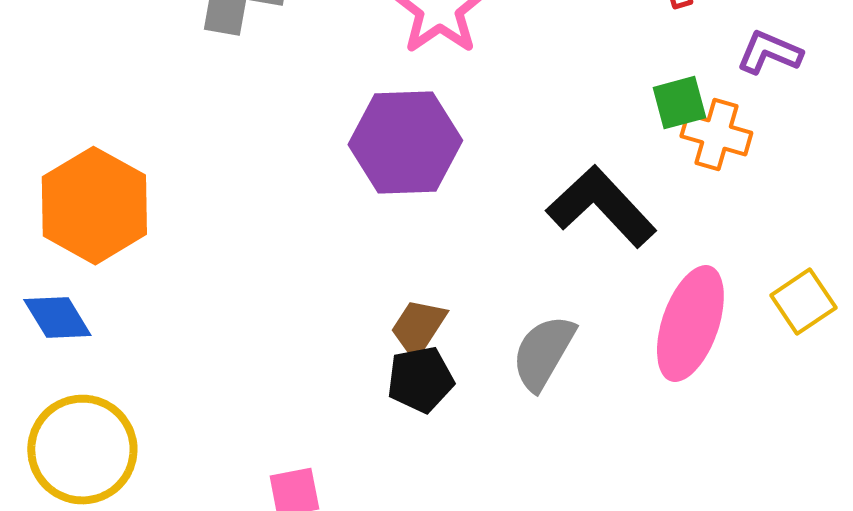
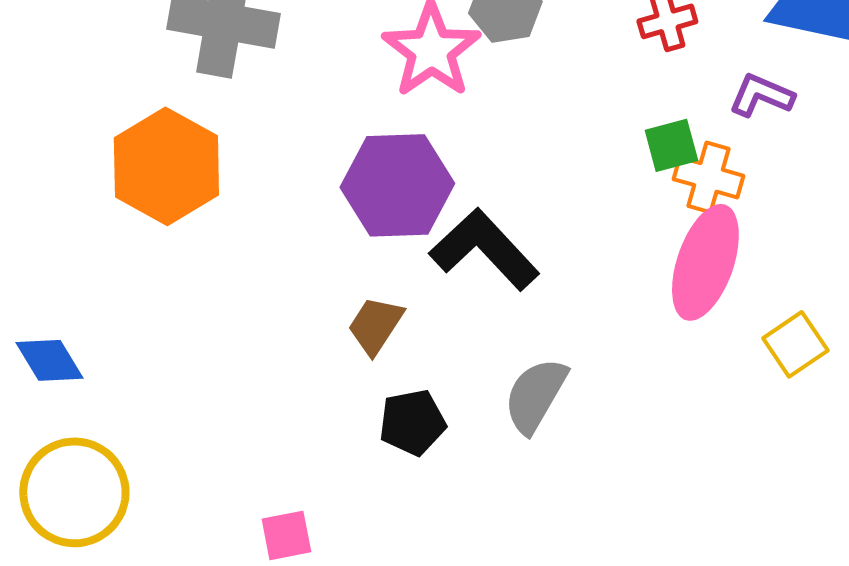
orange hexagon: (94, 206) -> (166, 166), moved
black L-shape: (601, 207) -> (484, 249), moved
pink ellipse: (690, 324) -> (705, 262), moved
brown trapezoid: (418, 328) -> (375, 325), moved

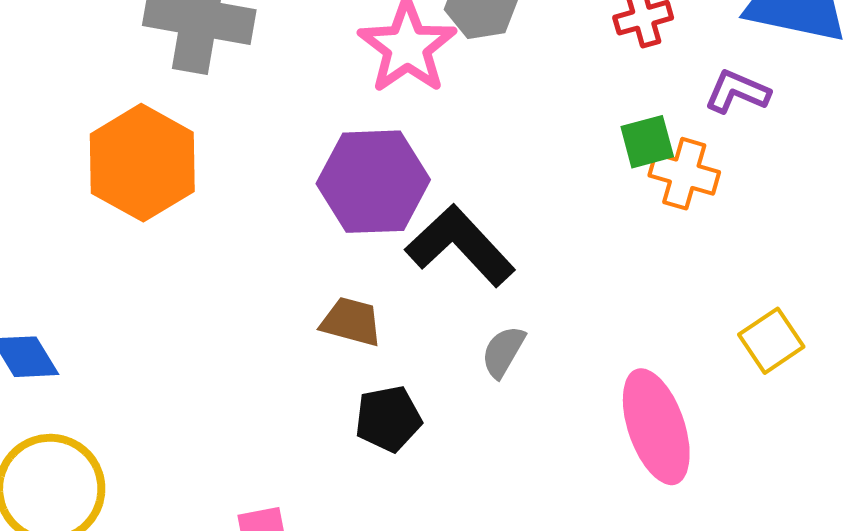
pink ellipse: (705, 262) -> (656, 427), moved, turned -38
brown trapezoid: (375, 325) -> (351, 322), turned 72
gray semicircle: (535, 395) -> (503, 352), moved, size x0.7

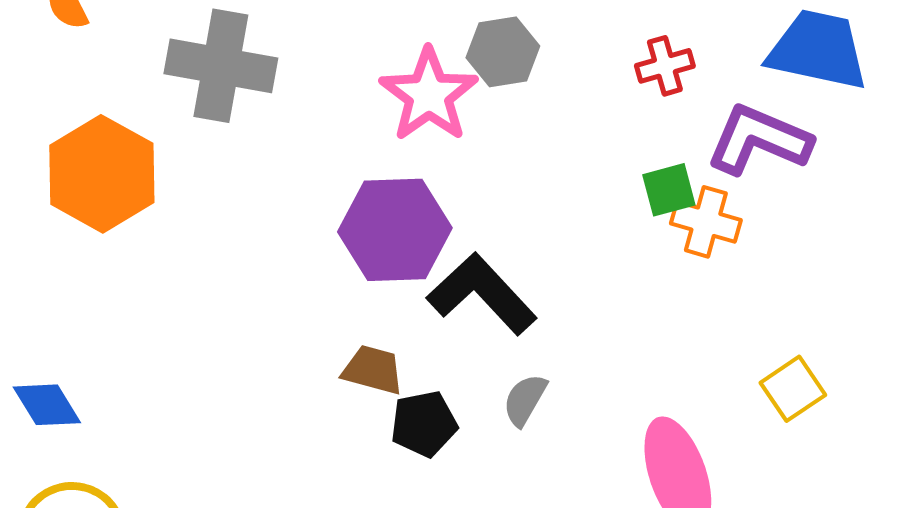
purple L-shape: (737, 92) -> (759, 140), size x1.6
orange hexagon: (142, 163) -> (102, 174), moved
black pentagon: (388, 419) -> (424, 424), moved

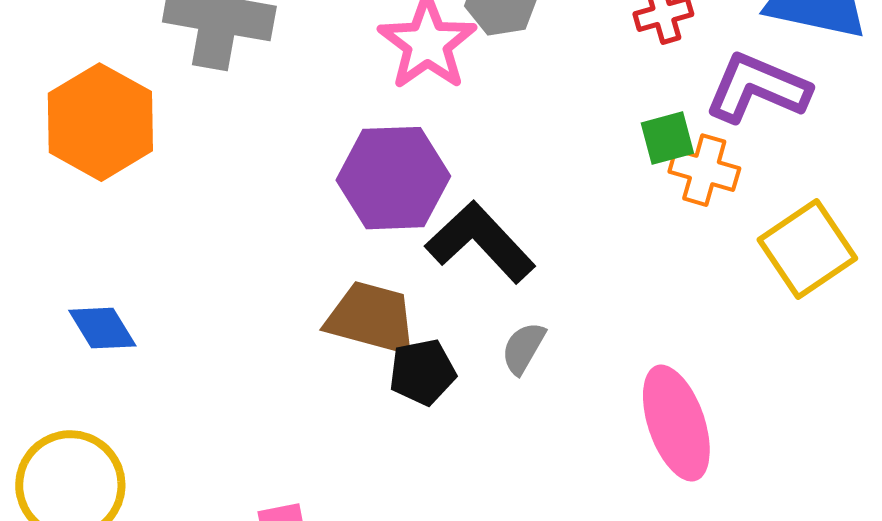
brown trapezoid: (373, 370) -> (371, 318), size x1.5
yellow square: (793, 389) -> (807, 249), moved, size x1.5
blue diamond: (47, 405) -> (102, 328), moved

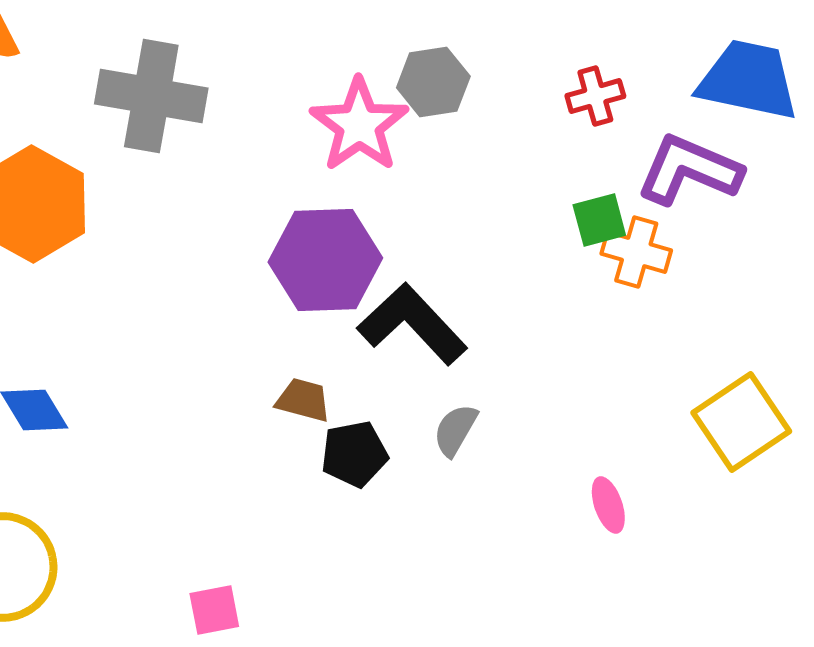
yellow square: (807, 249) -> (741, 422), moved
brown trapezoid: (371, 318) -> (303, 400), size x0.6
pink ellipse: (676, 423) -> (608, 505), size x0.5

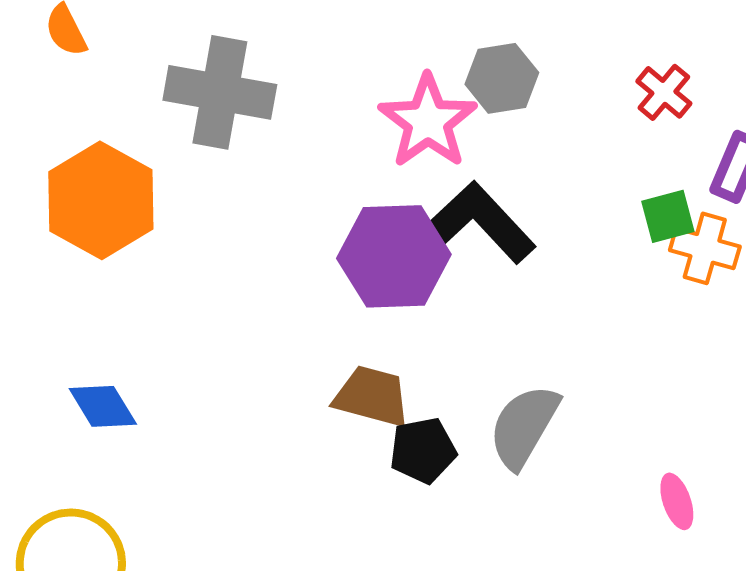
red cross: (595, 96) -> (664, 92), turned -34
black L-shape: (412, 324) -> (481, 222), moved
brown trapezoid: (303, 400) -> (372, 396), size x1.4
gray semicircle: (455, 430) -> (524, 426), size x1.6

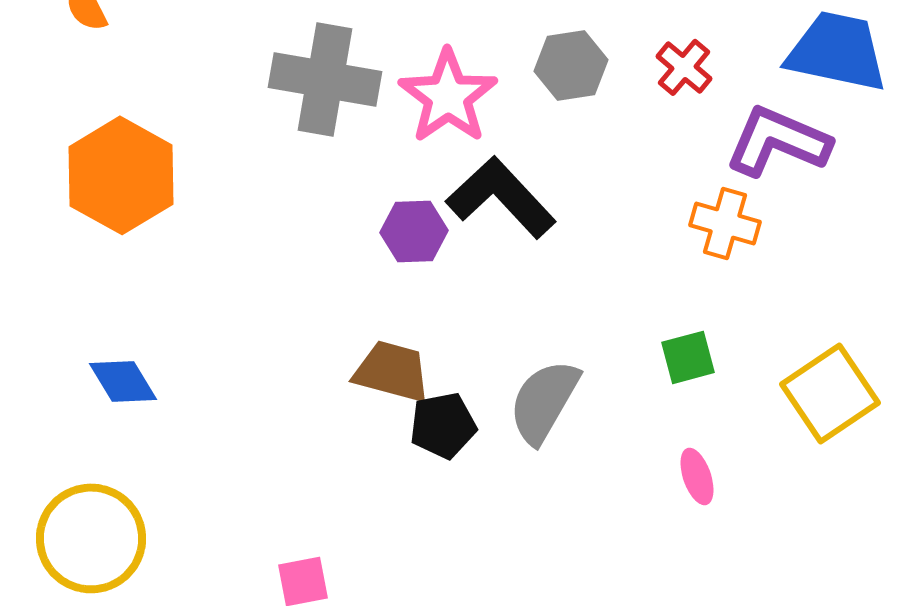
gray hexagon: (502, 78) -> (571, 65), moved
gray cross: (220, 92) -> (325, 79), moved
green square: (668, 216) -> (688, 357), moved
purple hexagon: (394, 256) -> (414, 231), size x0.6

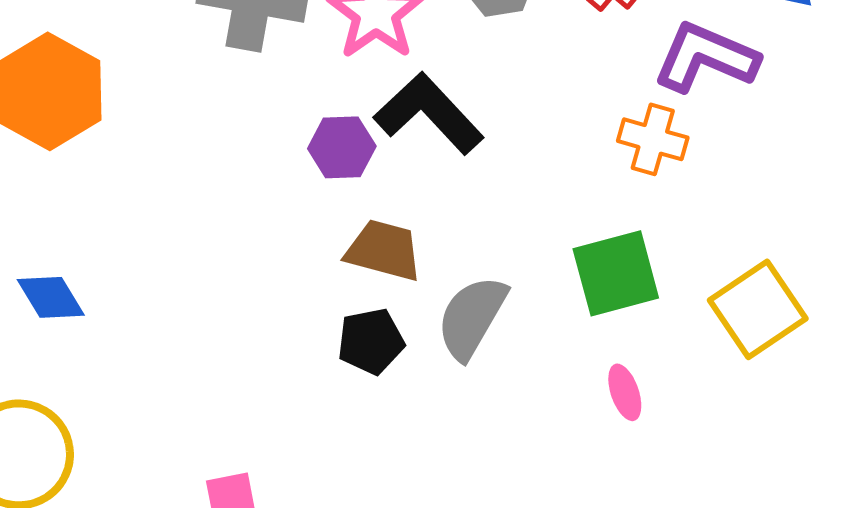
green square: (688, 357) -> (616, 273), size x1.6
brown trapezoid: (392, 371) -> (384, 250), moved

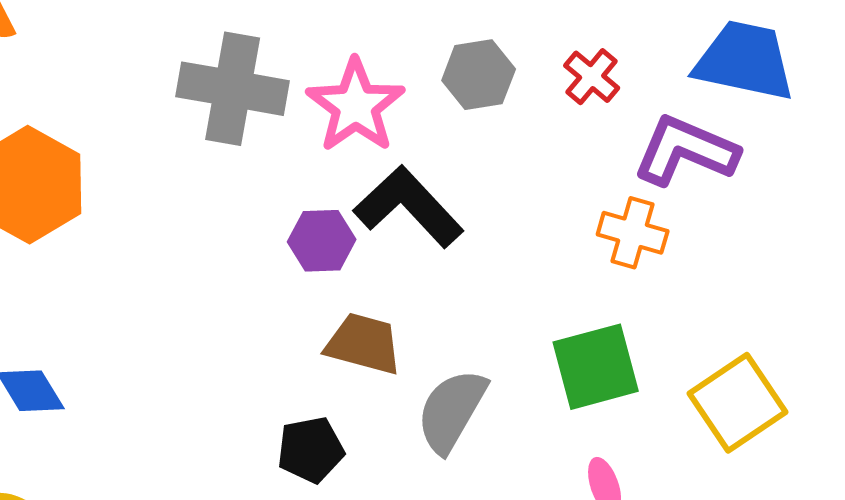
black pentagon: (371, 341) -> (311, 450), moved

